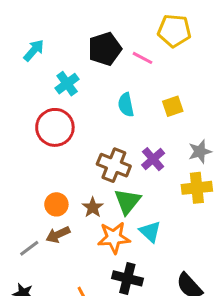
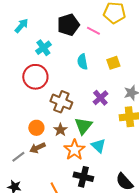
brown cross: (114, 165) -> (61, 102), moved
orange star: (114, 238) -> (74, 150), turned -30

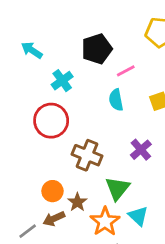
cyan arrow: (21, 26) -> (32, 50), turned -98
pink line: (93, 31) -> (126, 71), moved, turned -56
brown star: (60, 130) -> (77, 202), moved

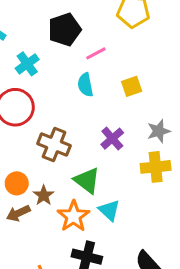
green triangle: (117, 188) -> (87, 180), turned -32

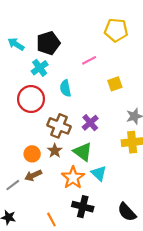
black pentagon: (65, 30) -> (48, 43), moved
cyan semicircle: (85, 85) -> (65, 88), moved
purple cross: (112, 139) -> (90, 123), moved
brown star: (44, 195) -> (55, 151), moved

